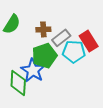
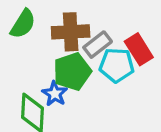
brown cross: (43, 29) -> (71, 32), size x1.6
blue star: (33, 70) -> (55, 94), size x0.7

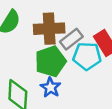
blue star: (55, 94) -> (50, 87), moved

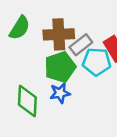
blue star: (50, 87) -> (60, 93), turned 30

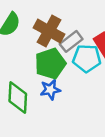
brown cross: (59, 34) -> (49, 31), turned 32

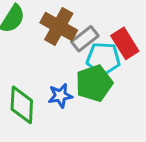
green pentagon: (50, 64) -> (94, 83), moved

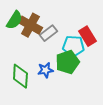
brown cross: (59, 26) -> (30, 25), moved
gray rectangle: (85, 39) -> (48, 33), moved

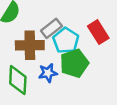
brown cross: (30, 25) -> (30, 45), moved, turned -30
cyan pentagon: (73, 46) -> (66, 40), moved, turned 30

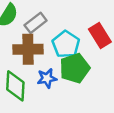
gray rectangle: (51, 28) -> (36, 23), moved

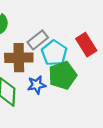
gray rectangle: (36, 23) -> (38, 40), moved

